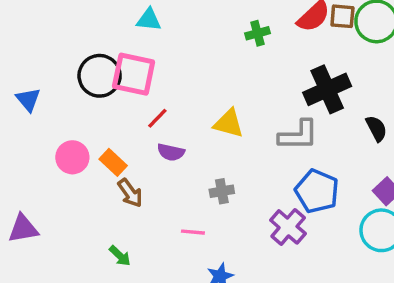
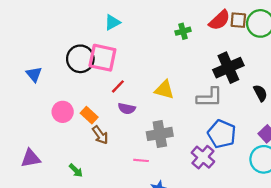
cyan triangle: (149, 20) -> (112, 22), turned -35
gray cross: (222, 191) -> (160, 134), size x1.6
green arrow: (120, 256) -> (76, 170), moved

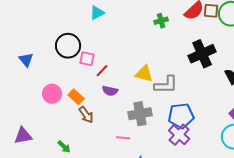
pink square: (102, 58) -> (87, 59), moved, size x0.6
gray L-shape: (210, 97) -> (166, 85), moved
blue pentagon: (222, 134) -> (181, 116), moved, turned -30

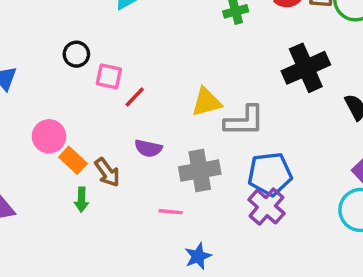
black circle: (68, 46) -> (76, 54), size x0.6
yellow triangle: (144, 74) -> (207, 102), turned -30
purple semicircle: (110, 91) -> (148, 148), moved
orange rectangle: (76, 97) -> (73, 160), moved
green arrow: (64, 147) -> (82, 200), moved, turned 48

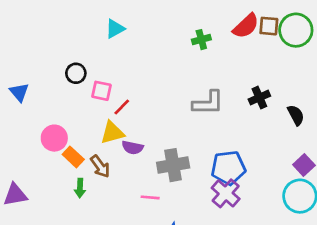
black cross: (306, 68) -> (259, 98), moved, size x0.6
yellow triangle: (207, 102) -> (112, 133), moved
gray L-shape: (244, 121) -> (208, 103), moved

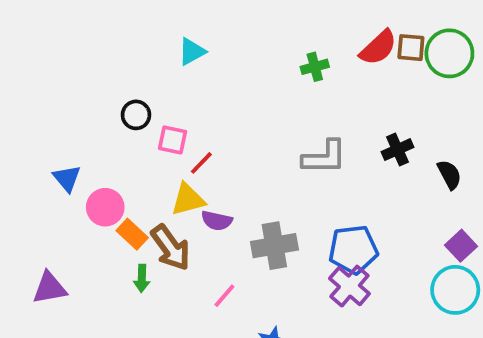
blue triangle: (19, 92) -> (67, 178), moved
brown arrow: (100, 166) -> (171, 248), size x1.4
pink line: (150, 197) -> (224, 296), moved, turned -54

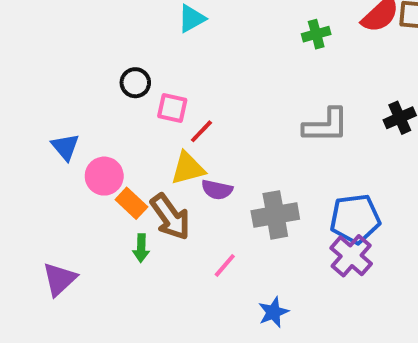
purple triangle: (49, 288) -> (59, 279), moved, turned -33

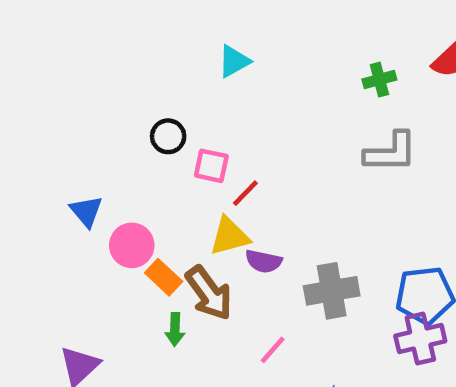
gray L-shape: (326, 125) -> (391, 152), moved
purple cross: (351, 256) -> (420, 339), turned 36

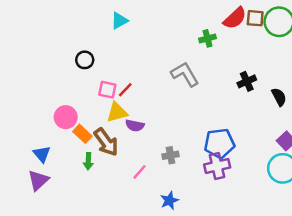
green cross: (379, 80) -> (207, 38), moved
gray L-shape: (391, 152) -> (185, 74), moved, turned -120
pink square: (211, 166) -> (107, 90), moved
blue triangle: (86, 211) -> (42, 154), moved
gray cross: (332, 291) -> (171, 155), moved, size x0.6

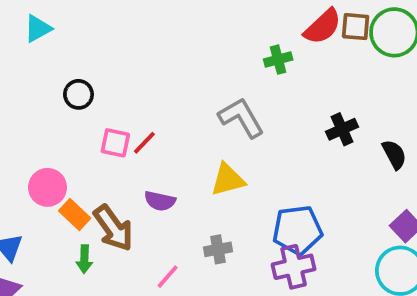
cyan triangle: (119, 21) -> (38, 29), moved
yellow triangle: (117, 112) -> (228, 180), moved

